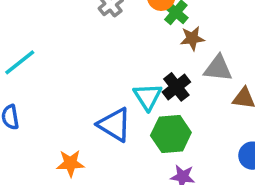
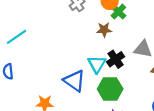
brown star: (192, 38) -> (104, 30), moved

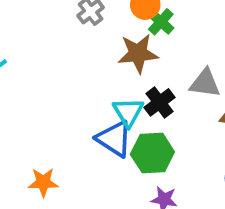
brown star: (104, 30) -> (138, 53), size x1.5
blue triangle: (74, 81) -> (114, 139), moved

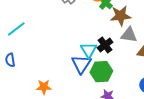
brown star: (138, 53) -> (121, 16), moved
blue triangle: (114, 139) -> (81, 64), turned 30

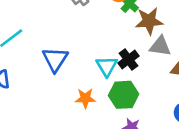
blue triangle: (81, 64) -> (55, 59), moved
orange star: (44, 87) -> (85, 98), moved

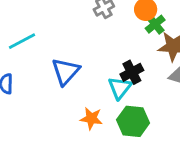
black cross: (129, 60) -> (132, 72), moved

